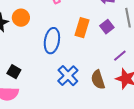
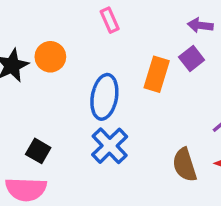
purple square: (107, 27) -> (192, 59), moved
blue cross: (68, 76) -> (110, 146), moved

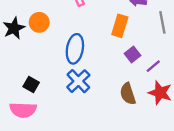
purple square: (192, 59) -> (132, 55), moved
orange rectangle: (157, 74) -> (120, 26), moved

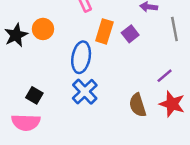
orange rectangle: (120, 26) -> (104, 31), moved
purple square: (132, 55) -> (130, 34), moved

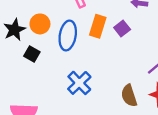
blue ellipse: (81, 57) -> (68, 36), moved
black square: (34, 95) -> (32, 54), moved

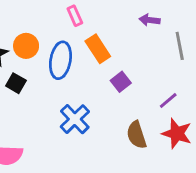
orange rectangle: (98, 26) -> (98, 49), turned -50
purple square: (122, 29) -> (121, 82), moved

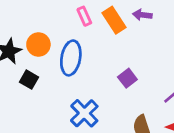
purple arrow: (150, 20) -> (142, 15), moved
orange rectangle: (98, 49) -> (114, 20), moved

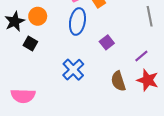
blue ellipse: (71, 58) -> (77, 21), moved

